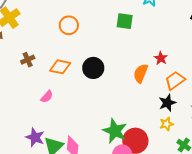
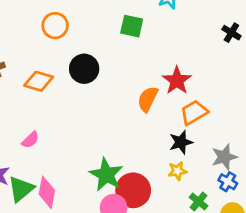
red star: (161, 58) -> (177, 81), size x1.5
black circle: (93, 68) -> (84, 69), moved
pink semicircle: (47, 97) -> (30, 140), moved

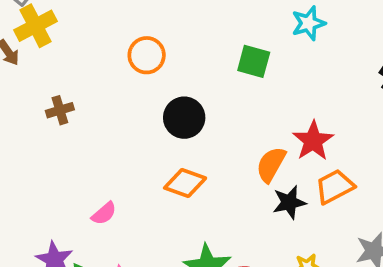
orange diamond: (39, 81) -> (185, 183), moved
black star: (181, 142) -> (289, 202), moved

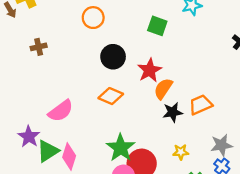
red star: (313, 141) -> (150, 70), moved
pink semicircle: (104, 213) -> (61, 111), size x1.6

